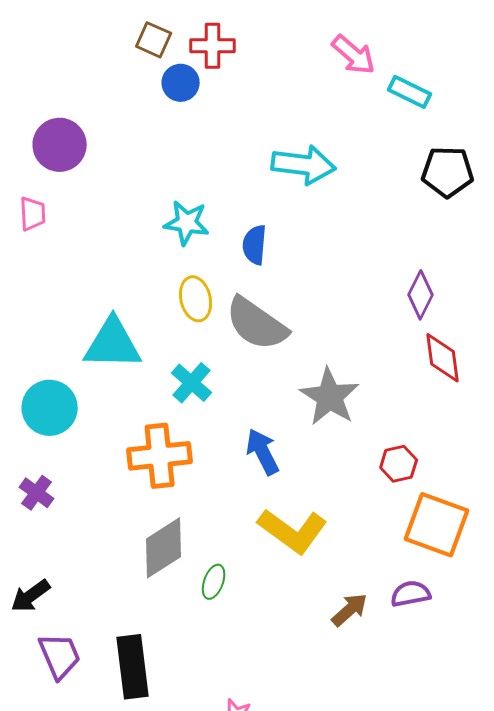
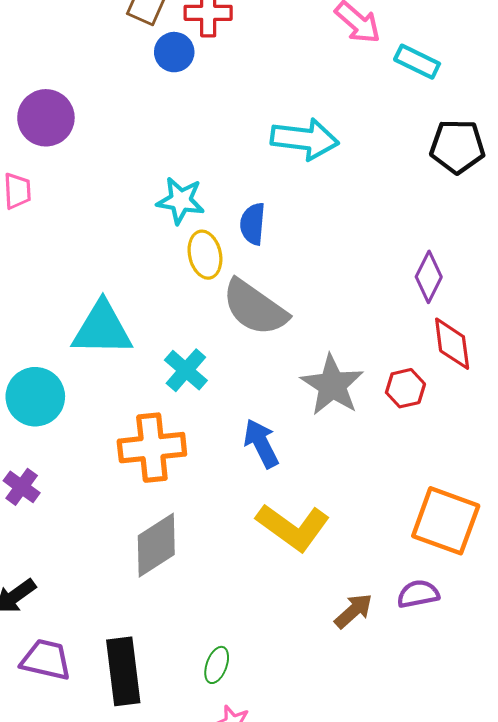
yellow ellipse: (196, 299) -> (205, 255), moved
red hexagon: (399, 464) -> (405, 388), moved
green ellipse: (214, 582) -> (217, 665), moved
purple trapezoid: (60, 656) -> (46, 660), turned -54

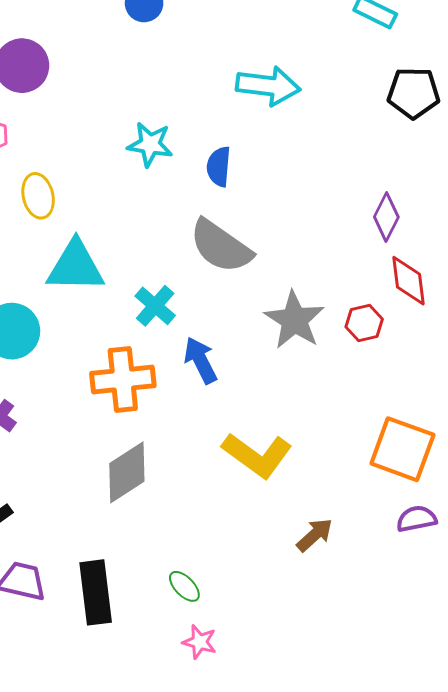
yellow ellipse: (205, 255) -> (38, 196), moved
blue arrow: (261, 443) -> (201, 360), moved
purple semicircle: (418, 594) -> (417, 519), moved
green ellipse: (217, 665) -> (184, 586), turned -64

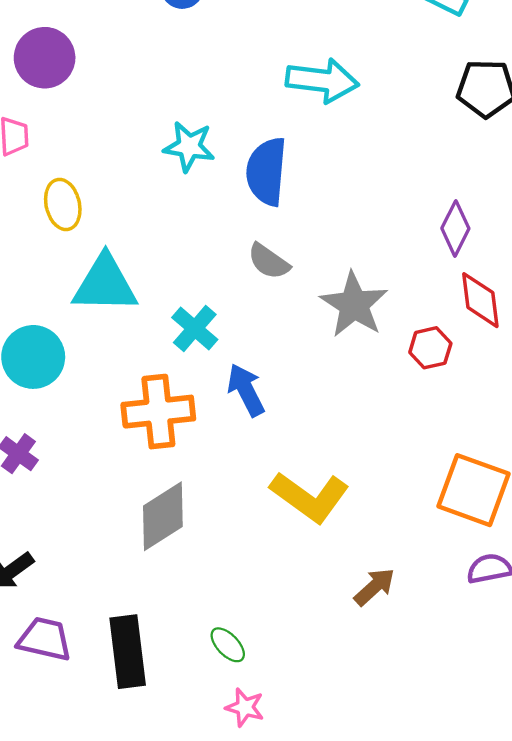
blue semicircle: (219, 167) -> (266, 171), size x1.5
gray semicircle: (221, 246) -> (269, 261), size x0.6
gray star: (294, 320) -> (354, 305), moved

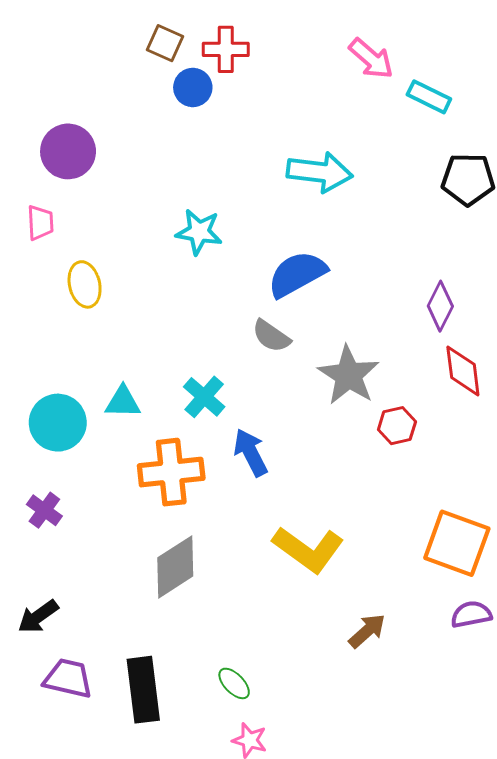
blue semicircle: (266, 171) -> (297, 274), moved, turned 56
cyan triangle: (105, 284) -> (123, 402), moved, size x0.6
red hexagon: (430, 348) -> (397, 426), moved

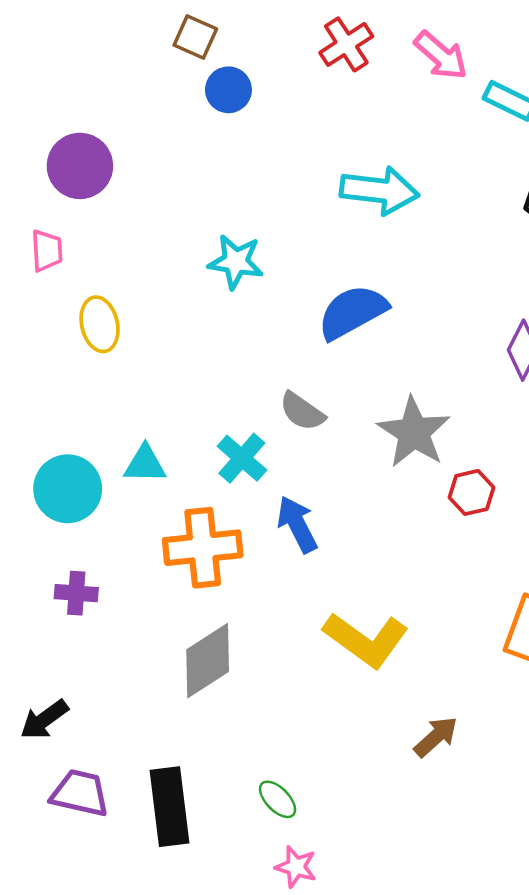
red cross: (226, 49) -> (346, 44), moved, turned -33
gray semicircle: (271, 336) -> (302, 411), moved
purple cross: (44, 510) -> (76, 593), moved, turned -32

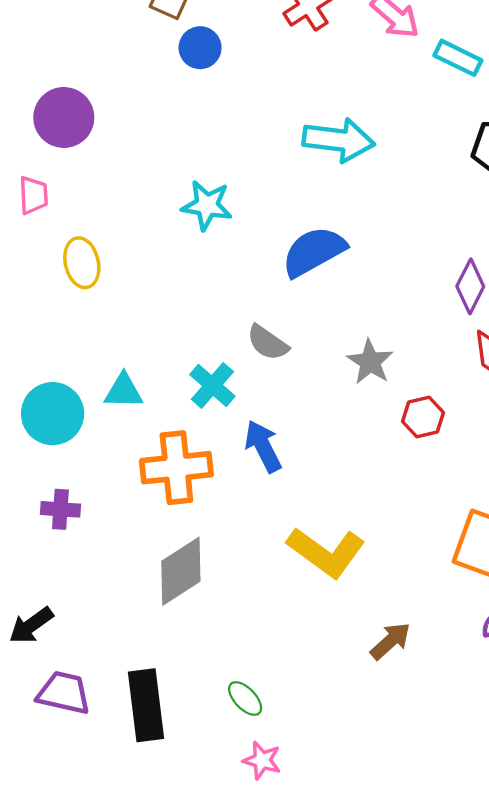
gray star: (414, 432) -> (370, 362), size x0.7

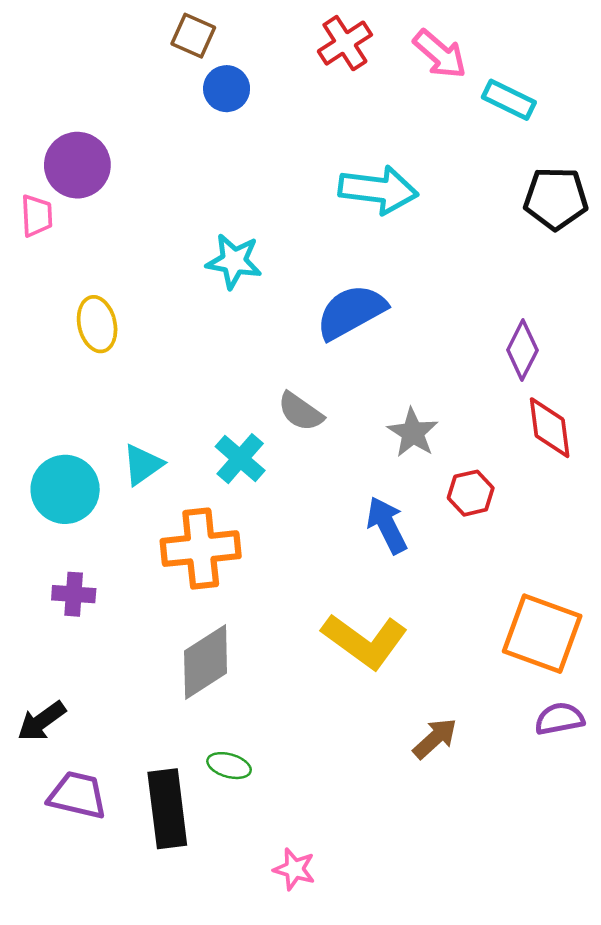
pink trapezoid: (33, 195) -> (37, 216), moved
cyan triangle: (123, 391) -> (143, 465), turned -36
blue arrow: (263, 446) -> (387, 525), moved
green ellipse: (245, 698) -> (229, 766), moved, turned -30

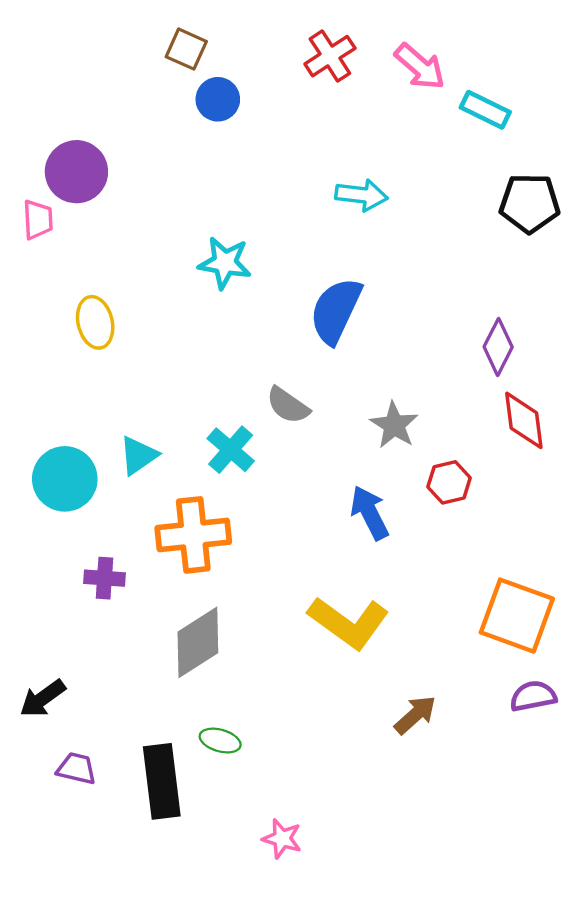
cyan arrow: (378, 190) -> (361, 195), size x0.7
blue semicircle: (351, 312) -> (336, 311), turned -36
purple cross: (74, 594) -> (104, 578), moved
purple trapezoid: (77, 795) -> (76, 769), size x0.7

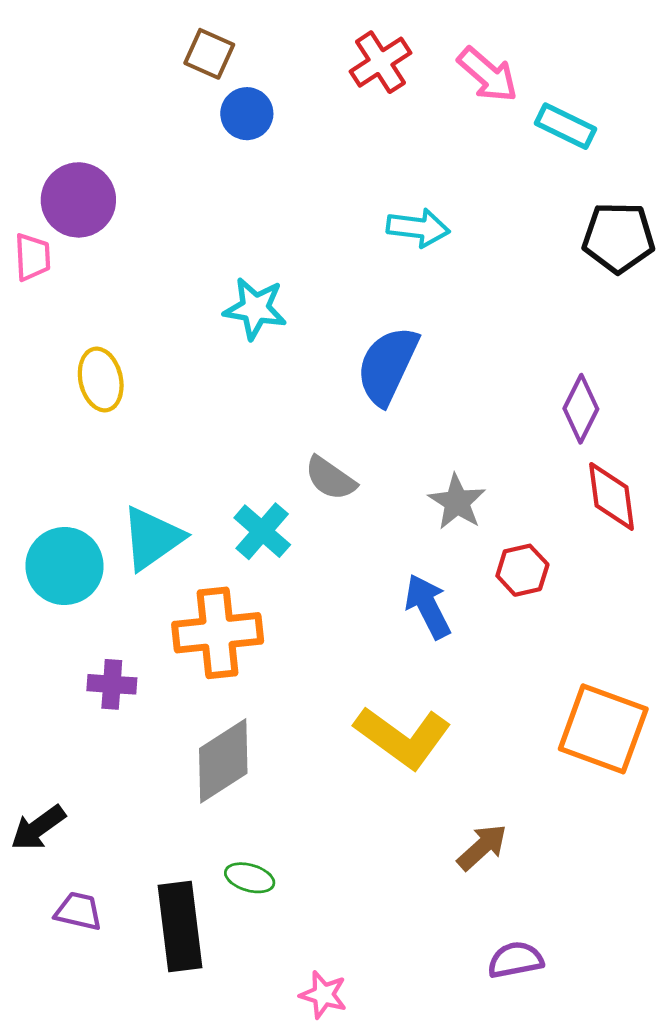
cyan triangle: (138, 456) -> (152, 538), size x1.4
purple semicircle: (533, 696) -> (515, 960), moved

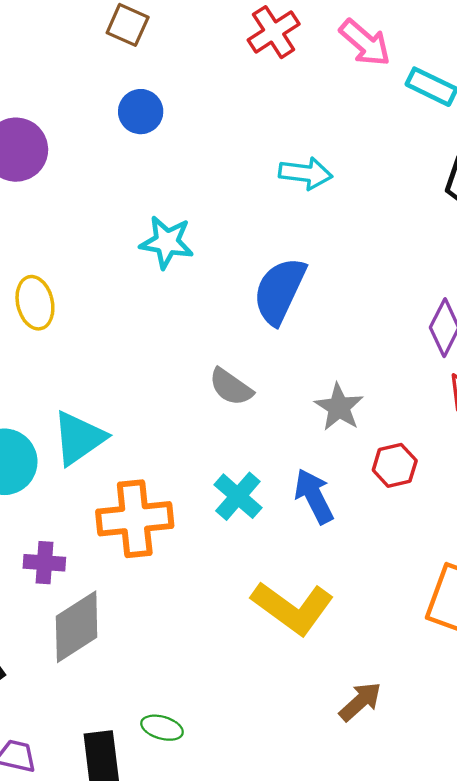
blue circle: (247, 114) -> (141, 112), moved
cyan cross: (262, 531) -> (238, 496), moved
gray diamond: (223, 761) -> (77, 627), moved

